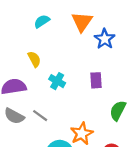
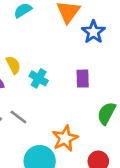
yellow semicircle: (34, 59) -> (13, 65), moved

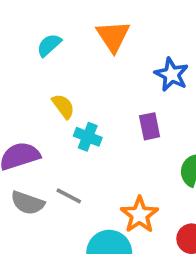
blue star: (93, 32) -> (172, 74), moved
yellow semicircle: (13, 65) -> (63, 106), moved

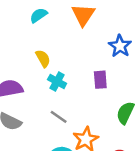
gray line: (69, 196) -> (59, 117), moved

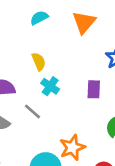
gray line: (59, 117) -> (32, 111), moved

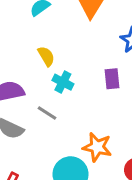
orange star: (72, 147) -> (97, 147), turned -30

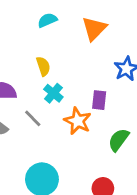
orange star: (97, 147) -> (78, 121), moved

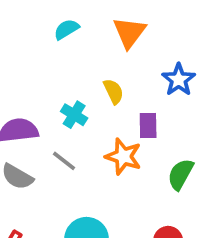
yellow semicircle: (43, 66) -> (113, 91), moved
cyan cross: (53, 93) -> (74, 115), moved

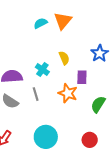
orange triangle: (129, 32) -> (63, 21), moved
gray line: (64, 161) -> (36, 94), turned 32

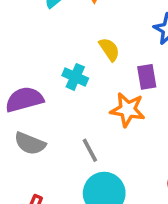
gray line: (36, 94) -> (90, 150), moved

